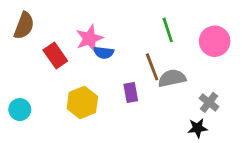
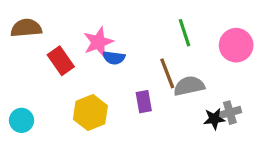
brown semicircle: (24, 26) -> (26, 28), turned -116
gray cross: (209, 102) -> (230, 113), turned 36
black star: (198, 128) -> (214, 119), moved

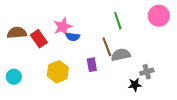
brown semicircle: (26, 28) -> (17, 33), moved
pink circle: (236, 45) -> (159, 16), moved
black star: (214, 119) -> (135, 85), moved

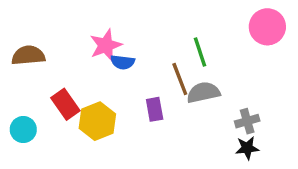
green line: (118, 21) -> (200, 52), moved
red rectangle: (39, 39) -> (65, 104), moved
black star: (135, 85) -> (247, 148), moved

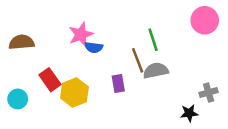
gray cross: (247, 121) -> (209, 93), moved

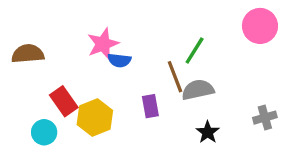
green line: (153, 40) -> (195, 50), turned 50
cyan circle: (18, 99) -> (44, 132), moved
black star: (189, 113) -> (208, 132), moved, turned -30

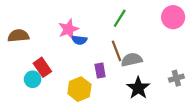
green line: (195, 50) -> (120, 18), moved
yellow hexagon: (95, 118) -> (79, 89), moved
cyan circle: (44, 132) -> (33, 79), moved
black star: (208, 132) -> (138, 88), size x1.5

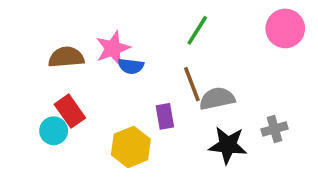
brown semicircle: (18, 36) -> (66, 57), moved
gray cross: (176, 78) -> (274, 129), moved
black star: (138, 88) -> (228, 145), turned -30

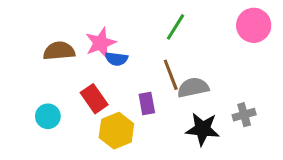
red rectangle: (70, 111) -> (94, 99), moved

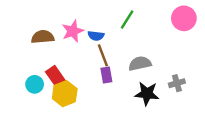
blue semicircle: (116, 59) -> (96, 36), moved
brown line: (171, 75) -> (103, 55), moved
red rectangle: (94, 99) -> (55, 76), moved
yellow hexagon: (116, 131) -> (65, 94), moved

